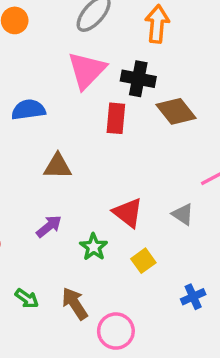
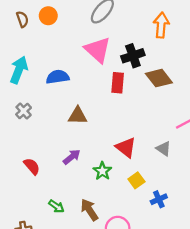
orange arrow: (157, 24) -> (161, 25), moved
pink triangle: (87, 70) -> (98, 50), turned -32
black cross: (138, 79) -> (133, 56), turned -30
blue cross: (193, 297) -> (159, 199), moved

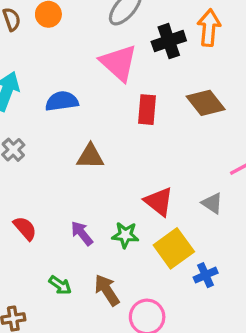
black cross: (133, 56) -> (169, 41), moved
purple arrow: (72, 157) -> (82, 233), moved, turned -90
green star: (102, 171) -> (125, 235), turned -30
yellow square: (136, 180) -> (174, 248), size x1.6

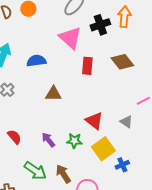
green arrow: (60, 285) -> (35, 171), size x1.6

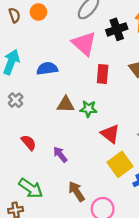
red semicircle: (14, 137) -> (29, 143), moved
green star: (74, 141) -> (88, 109), moved
green arrow: (35, 171) -> (31, 188), moved

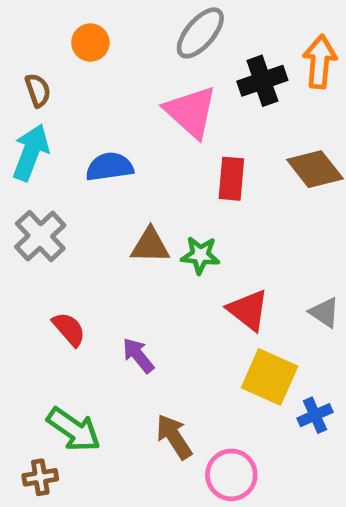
brown semicircle: (14, 15) -> (38, 90), moved
gray cross: (16, 100) -> (40, 236), size x1.5
yellow square: (120, 164) -> (270, 377), turned -30

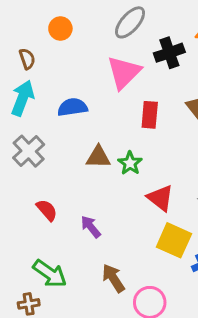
pink triangle: (191, 112) -> (124, 72), turned 33
green star: (200, 255) -> (130, 163), turned 30

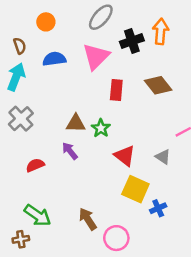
blue semicircle: (73, 107) -> (54, 59), moved
red semicircle: (47, 210) -> (35, 165), turned -72
purple arrow: (91, 227) -> (70, 151), moved

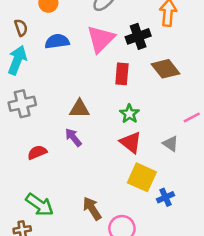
black cross: (132, 41) -> (138, 36), moved
gray cross: (21, 119) -> (22, 104), turned 30
green star: (101, 128) -> (129, 114), moved

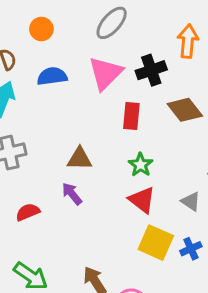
blue cross: (166, 197) -> (191, 249), moved

